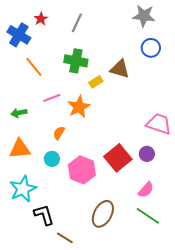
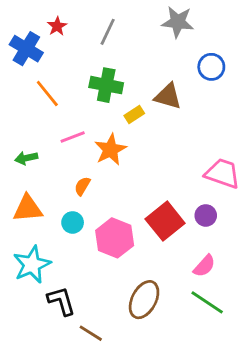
gray star: (144, 16) -> (178, 22), moved

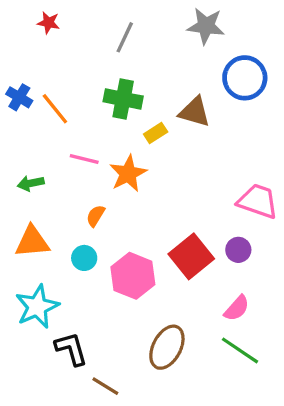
red star: (57, 26) -> (48, 23), moved, turned -30
blue cross: (26, 49) -> (19, 97), moved, size x0.7
blue circle: (211, 67) -> (245, 78), size x1.4
pink line: (73, 137) -> (84, 159), turned 35

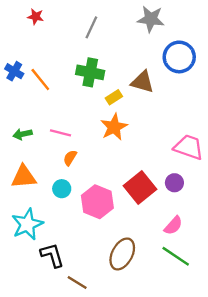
pink line: (84, 159) -> (61, 133), moved
orange star: (128, 174) -> (114, 127), moved

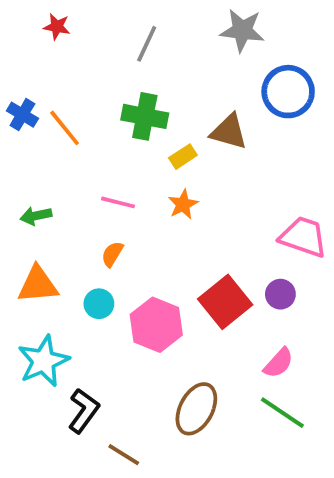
orange star: (114, 127) -> (183, 204), size x0.7
pink line: (61, 133) -> (118, 202), moved
black L-shape: (52, 255) -> (84, 411), turned 52

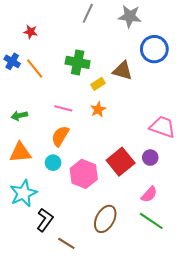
red star: (57, 27) -> (31, 32), moved
gray line: (147, 44) -> (88, 13), moved
orange semicircle: (112, 254) -> (60, 136), size x1.5

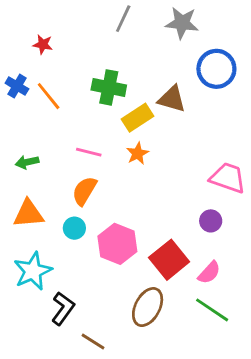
yellow rectangle: (98, 84) -> (138, 118), size x1.5
red square: (121, 162) -> (169, 260), moved

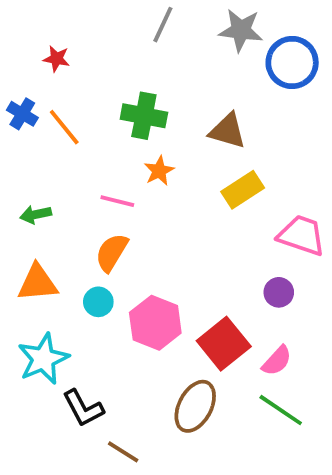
blue circle: (216, 69) -> (292, 63), moved
yellow rectangle: (138, 118) -> (243, 190), moved
orange star: (138, 153) -> (159, 171), moved
black L-shape: (63, 308) -> (83, 408), turned 116

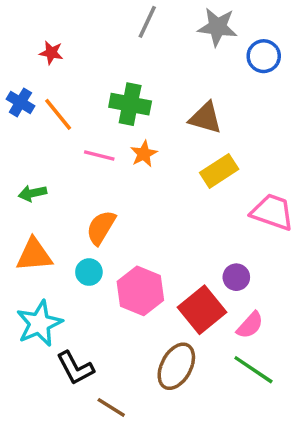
blue circle: (292, 63) -> (264, 56), size x0.7
pink line: (117, 201) -> (99, 156), moved
purple circle: (279, 292) -> (236, 277), moved

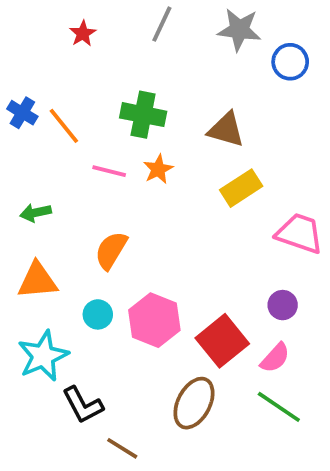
red star: (51, 53) -> (83, 33), moved, turned 30
cyan circle: (89, 272) -> (98, 314), moved
purple circle: (236, 277) -> (283, 305), moved

